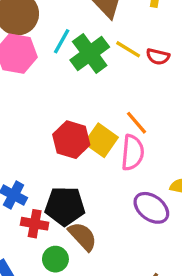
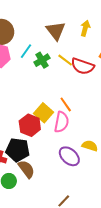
green cross: (90, 54) -> (42, 60), size x0.7
red semicircle: (158, 57) -> (83, 66), size x1.6
red hexagon: (71, 140) -> (30, 125), moved

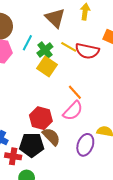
yellow square: (44, 113) -> (47, 66), moved
pink semicircle: (61, 122) -> (73, 111), turned 40
purple ellipse: (69, 156) -> (85, 145), turned 75
brown semicircle: (26, 169) -> (51, 137), moved

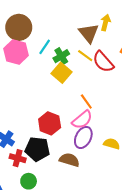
brown triangle: (55, 18) -> (89, 33), moved
red semicircle: (87, 51) -> (103, 62), turned 30
brown semicircle: (51, 137) -> (69, 160), moved, turned -36
purple ellipse: (85, 145) -> (83, 137), moved

